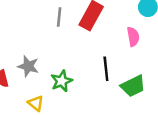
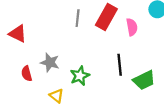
pink semicircle: (133, 37) -> (132, 27), moved

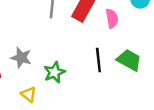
green trapezoid: (144, 80) -> (129, 60), moved, turned -125

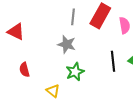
gray star: (21, 58) -> (67, 44), moved

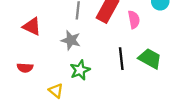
red triangle: (16, 32) -> (32, 26), moved
red semicircle: (24, 70) -> (25, 68), turned -72

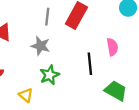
pink semicircle: (134, 20) -> (112, 47), moved
green trapezoid: (150, 59) -> (116, 91), moved

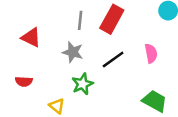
black line: (90, 64) -> (113, 60), moved, turned 60

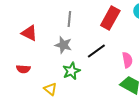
red rectangle: (112, 19) -> (110, 18), moved
pink semicircle: (151, 53) -> (127, 60), moved

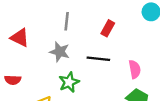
red rectangle: (110, 18) -> (108, 28), moved, size x0.6
black line: (96, 51) -> (98, 59), turned 42

